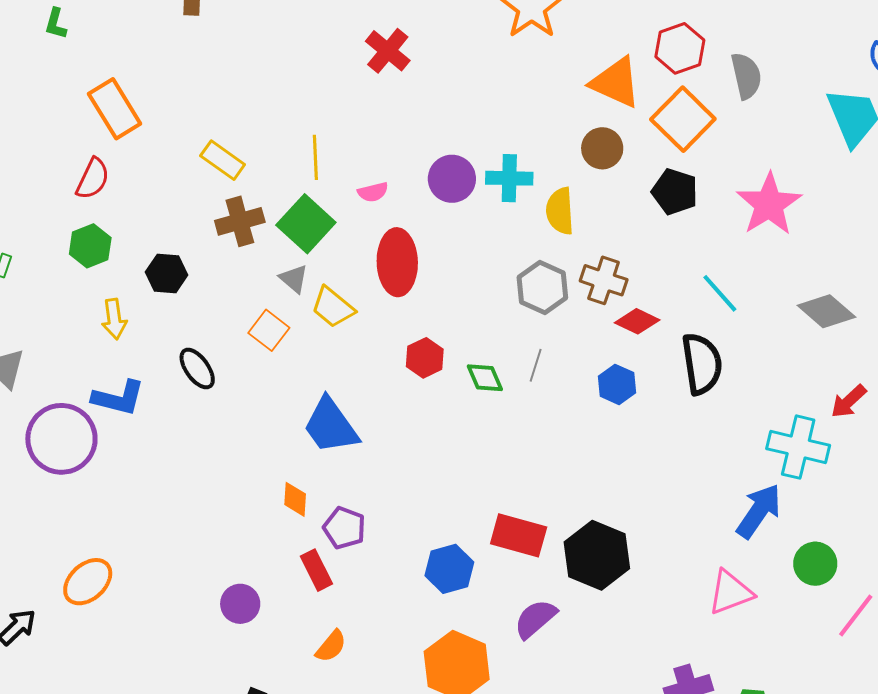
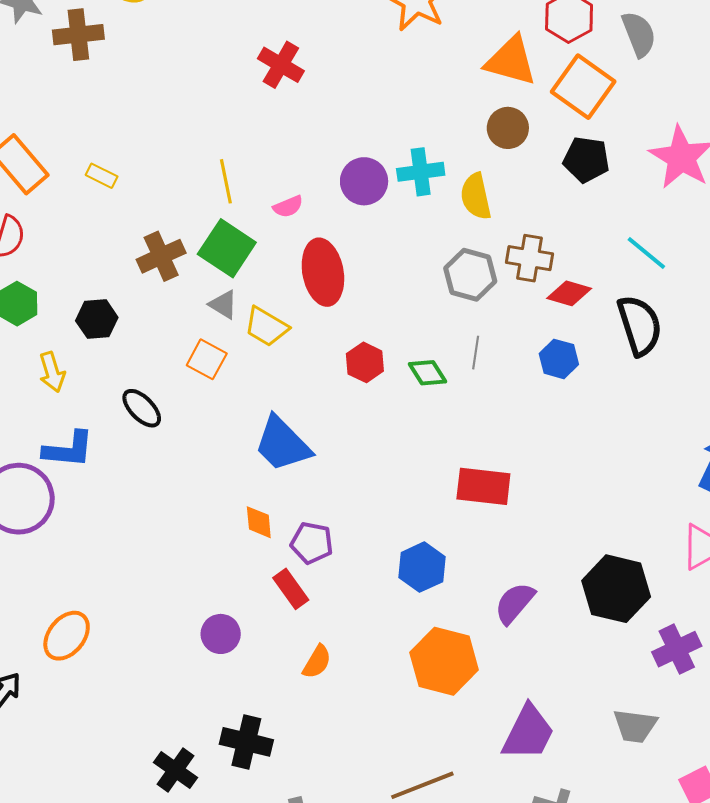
yellow rectangle: (223, 160) -> (102, 176), moved, size x0.7
red rectangle: (519, 535) -> (483, 486), moved
black hexagon: (597, 555) -> (616, 589), moved

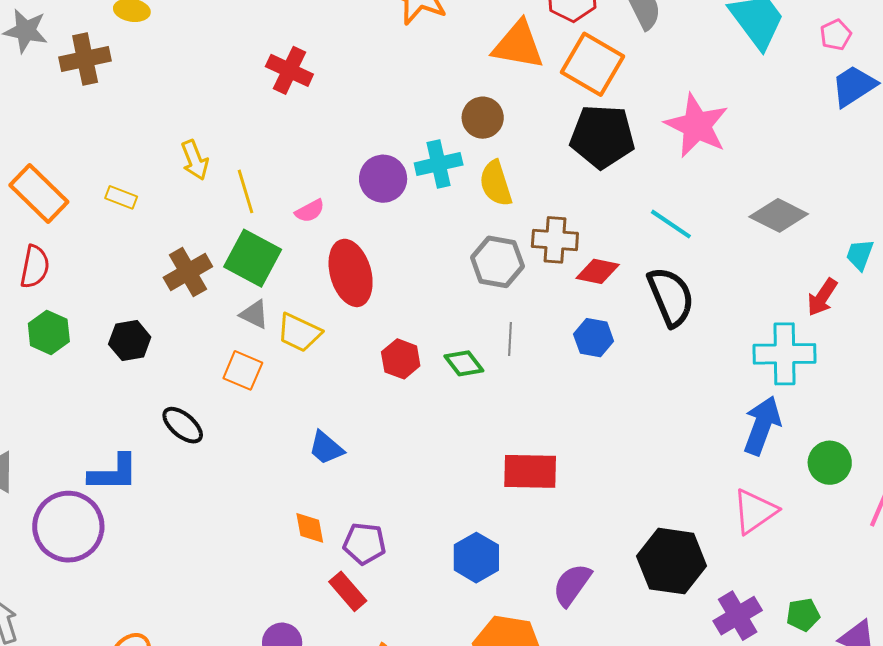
brown circle: (508, 128) -> (483, 118), moved
black pentagon: (586, 160) -> (602, 137), size x1.4
yellow arrow: (52, 372) -> (195, 160), moved
blue trapezoid: (282, 444) -> (326, 448), size x0.6

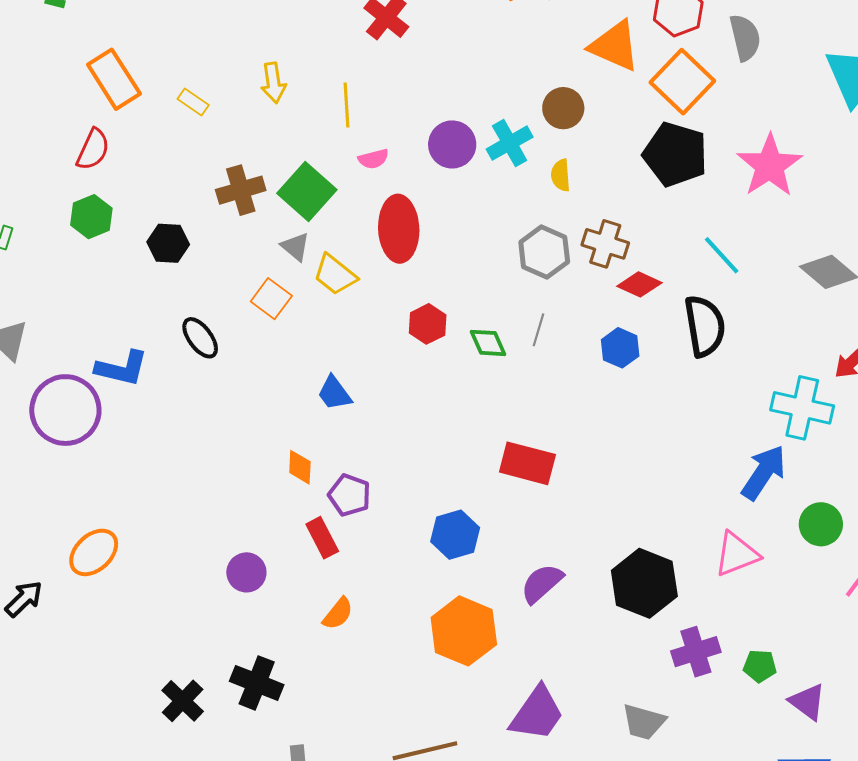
cyan cross: (439, 164) -> (510, 143), turned -30
yellow semicircle: (496, 183) -> (561, 175), size x0.7
yellow line: (246, 191) -> (347, 105), moved

